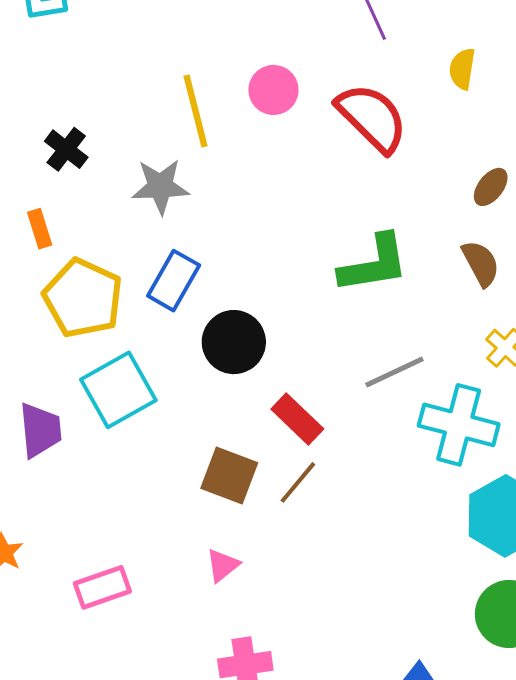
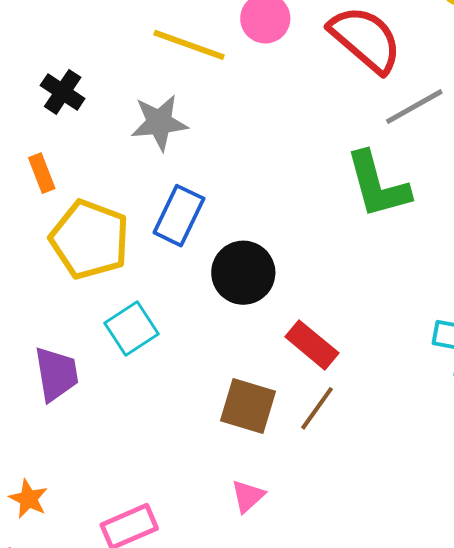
yellow line: (196, 111) -> (189, 45), turned -52
green L-shape: (374, 264) -> (378, 185), turned 88
gray line: (394, 372) -> (414, 107), moved
cyan square: (118, 390) -> (132, 328), size x0.7

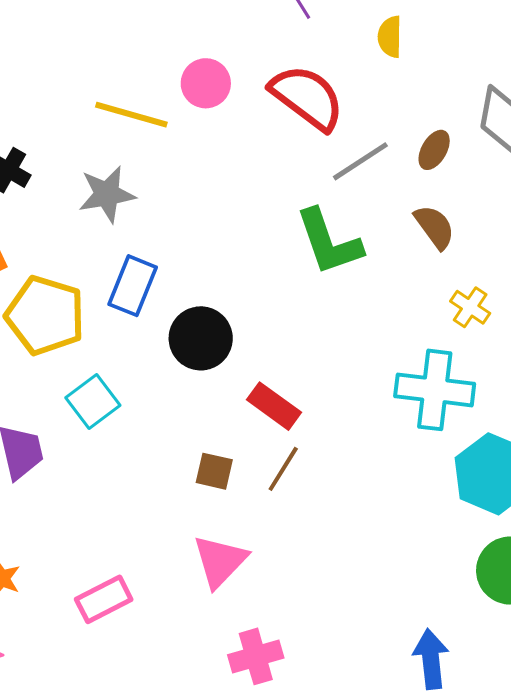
brown square: (248, 406) -> (214, 471), size x0.7
pink triangle: (248, 496) -> (220, 561), size x1.6

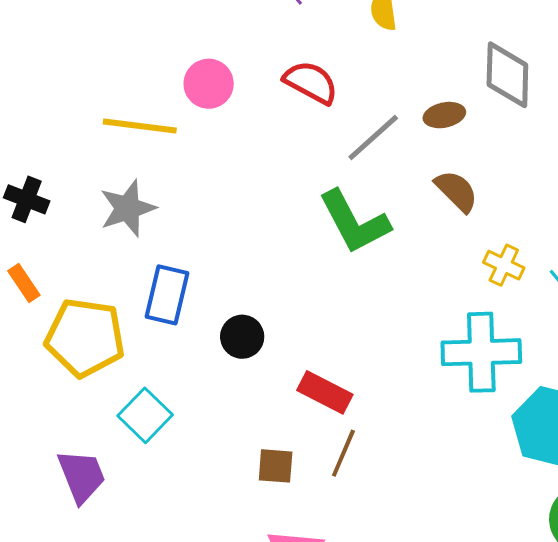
red semicircle: (307, 97) -> (311, 82), size x0.7
brown ellipse: (434, 150) -> (444, 115), turned 57
black circle: (201, 338) -> (242, 337), size x0.7

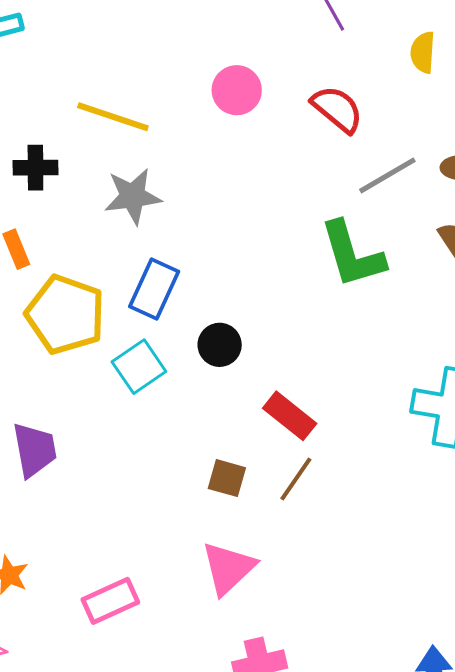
yellow line: (140, 126) -> (113, 117), moved
black cross: (27, 199) -> (35, 168), turned -33
cyan square: (145, 415) -> (139, 367), moved

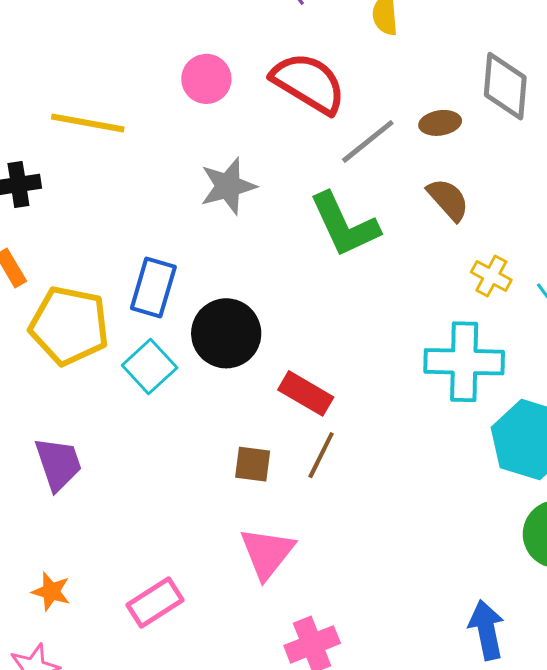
red semicircle: (337, 109) -> (309, 83), size x1.4
gray star: (133, 196) -> (228, 186), moved
black circle: (220, 345) -> (226, 333), size x1.6

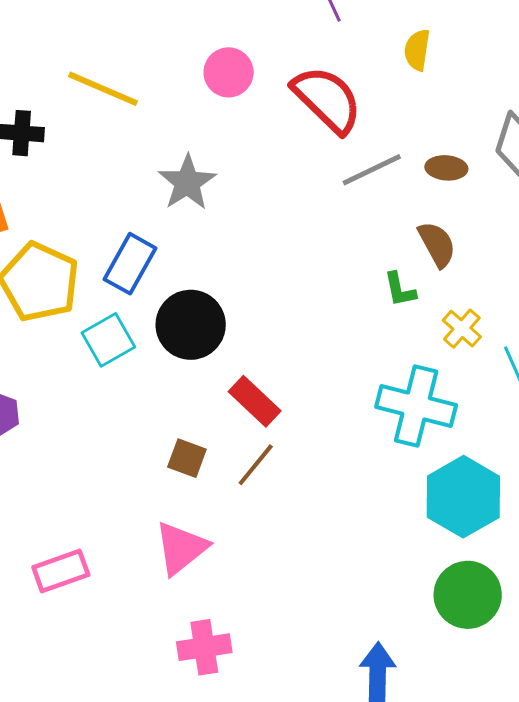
gray star: (228, 186) -> (187, 183), moved, turned -30
green L-shape: (344, 225) -> (400, 289), moved, size x0.5

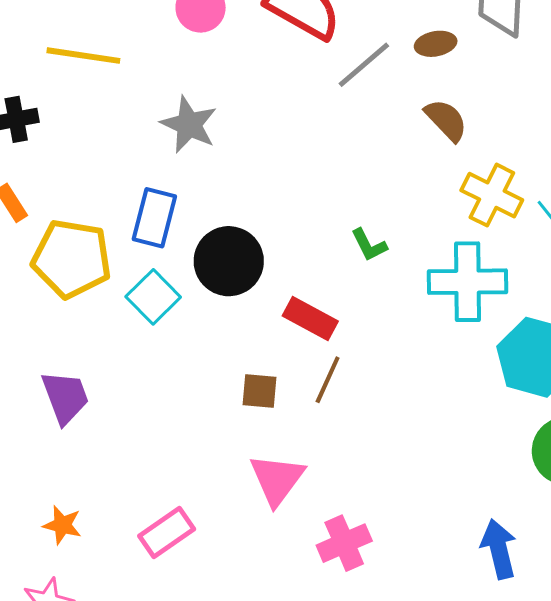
green L-shape: (400, 289) -> (369, 245), moved
yellow cross: (462, 329) -> (492, 195), size x1.5
pink cross: (204, 647) -> (344, 543), moved

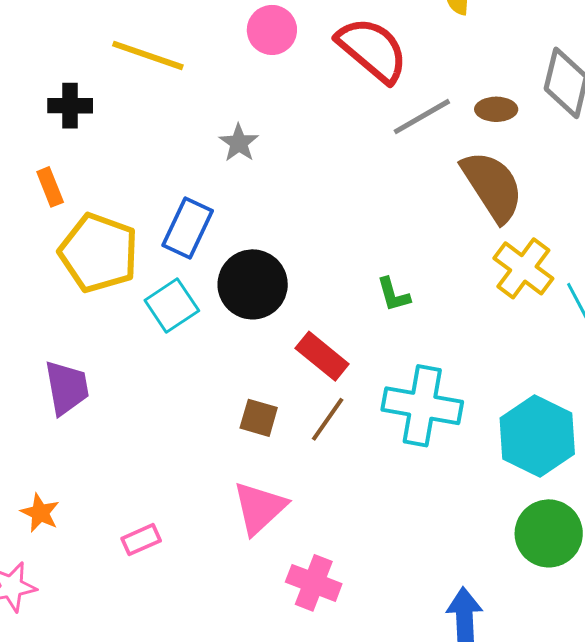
brown semicircle: (446, 120) -> (492, 186), size x1.6
gray star: (189, 125) -> (239, 143), size x0.7
cyan cross: (468, 282) -> (422, 406), moved
pink rectangle: (167, 532) -> (141, 540), size x0.7
pink cross: (344, 543) -> (314, 583), turned 34

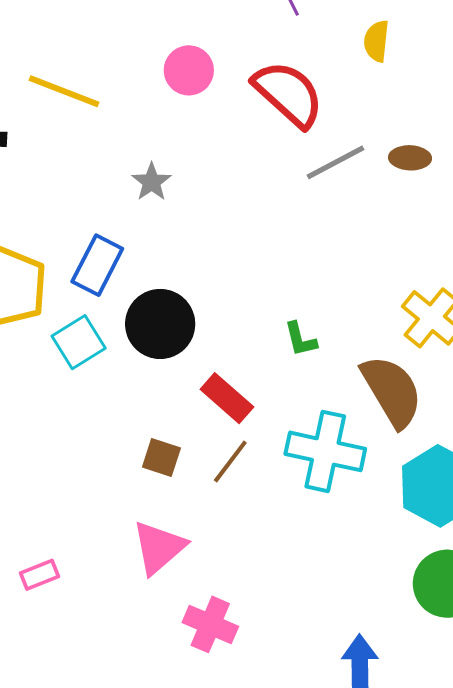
brown semicircle: (492, 186) -> (392, 391), moved

